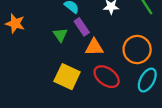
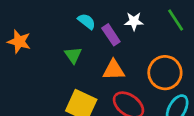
purple rectangle: (82, 27) -> (111, 35), moved

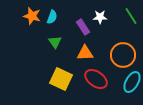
cyan semicircle: (87, 21) -> (52, 17), moved, turned 72
orange star: (19, 42) -> (32, 16), moved

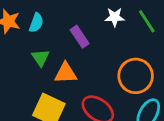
white star: (100, 17) -> (115, 17), moved
orange triangle: (85, 53) -> (66, 73), moved

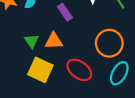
green triangle: (40, 58) -> (32, 41), moved

